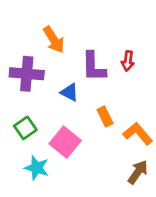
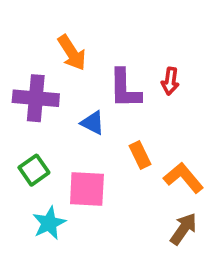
pink square: (65, 142) -> (87, 189), turned -36
cyan star: (37, 168) -> (49, 223), turned 30

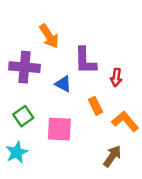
red arrow: (170, 81) -> (116, 77), moved
cyan star: (49, 223) -> (17, 152), moved
brown arrow: (183, 229) -> (112, 156), moved

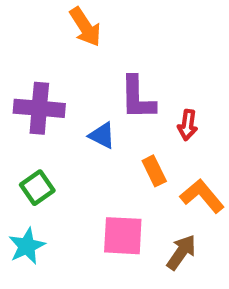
orange arrow: (49, 36) -> (85, 27), moved
pink square: (59, 129) -> (123, 236), moved

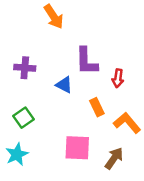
purple cross: (39, 108) -> (25, 68), size x0.7

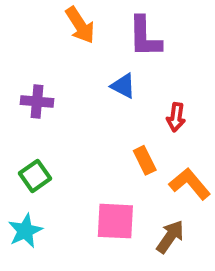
purple L-shape: (86, 61) -> (145, 37), moved
blue triangle: (64, 85) -> (123, 86), moved

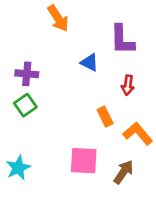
purple L-shape: (145, 37) -> (122, 40), moved
green square: (35, 176) -> (25, 105), moved

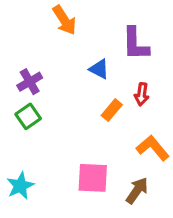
purple cross: (27, 74) -> (30, 82), turned -35
orange rectangle: (105, 117) -> (112, 110), moved, turned 66

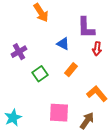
red arrow: (142, 94) -> (97, 49), moved
green square: (28, 116) -> (40, 74), moved

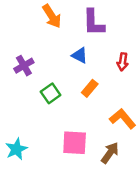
purple L-shape: (86, 28) -> (94, 23), moved

